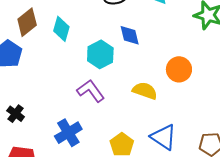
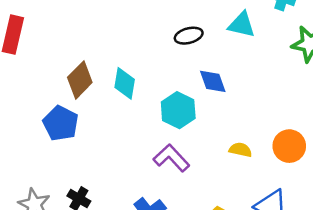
orange circle: (179, 69) -> (289, 146), moved
yellow semicircle: (145, 91) -> (240, 150), size x0.7

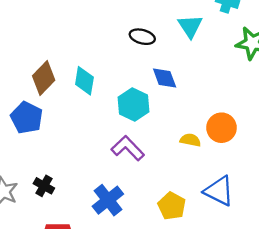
cyan triangle: (242, 25) -> (190, 26), turned 44
black ellipse: (189, 36) -> (142, 37), turned 30
orange circle: (289, 146) -> (221, 128), moved

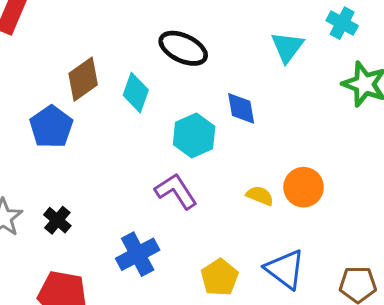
black ellipse: (142, 37) -> (183, 48), moved, size x1.4

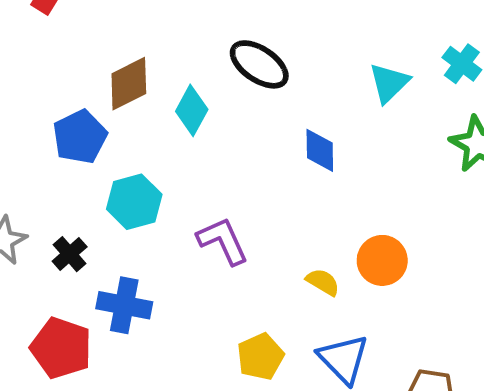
cyan hexagon: (194, 136) -> (134, 202), moved
yellow semicircle: (260, 196) -> (323, 282), moved
blue cross: (138, 254) -> (124, 305), moved, turned 30

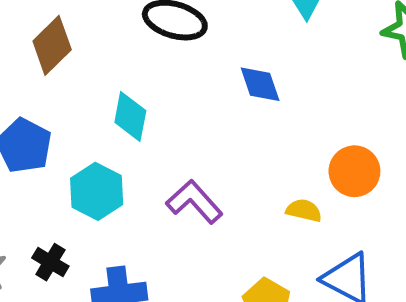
brown diamond: (129, 84) -> (52, 45), moved
cyan diamond: (192, 110) -> (130, 117), moved

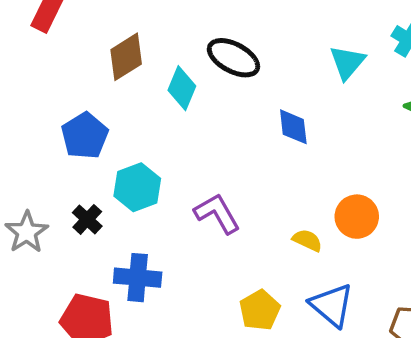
cyan diamond: (130, 117) -> (182, 88), moved
black cross: (50, 262) -> (87, 219), moved

